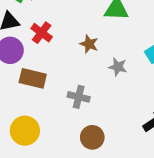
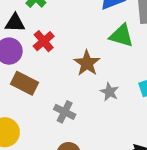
brown star: (89, 44) -> (87, 63), size x1.4

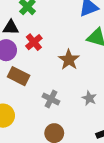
gray star: (109, 92) -> (89, 98), moved

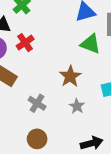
brown star: (69, 60) -> (70, 76), moved

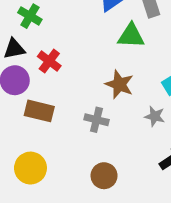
gray cross: (37, 103) -> (96, 120), moved
gray star: (77, 106) -> (155, 116), moved

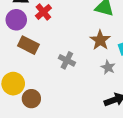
brown star: (119, 84) -> (100, 40), moved
brown circle: (104, 176) -> (31, 99), moved

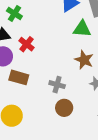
brown circle: (31, 99) -> (64, 108), moved

